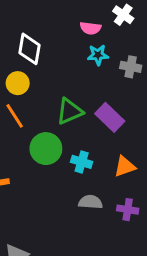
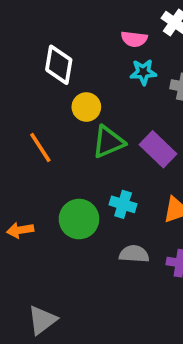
yellow circle: (18, 83) -> (86, 107), moved
green circle: (46, 149) -> (79, 219), moved

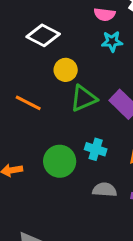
white diamond: (59, 65) -> (43, 35), turned -72
orange line: (40, 147) -> (28, 103), turned -30

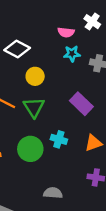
green triangle: (84, 98) -> (34, 107), moved, turned -40
gray semicircle: (105, 190) -> (53, 193), moved

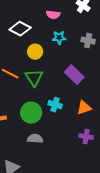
pink semicircle: (66, 32) -> (53, 15), moved
cyan star: (72, 54) -> (59, 38), moved
gray semicircle: (53, 193) -> (35, 139), moved

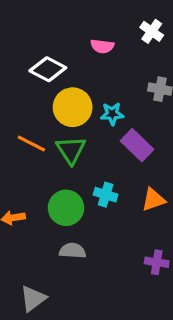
cyan star: (59, 38) -> (112, 114), moved
yellow circle: (35, 52) -> (73, 107), size x1.5
purple cross: (86, 137) -> (157, 262), moved

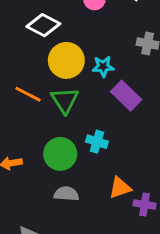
orange triangle: (153, 200) -> (120, 188), moved

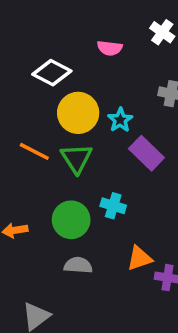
cyan star: (103, 67) -> (120, 120), turned -30

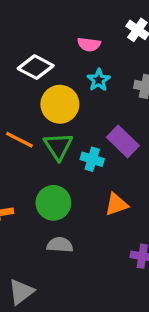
cyan star: (120, 120) -> (99, 80), moved
cyan cross: (113, 206) -> (92, 159), moved
orange triangle: (139, 258) -> (116, 204), moved

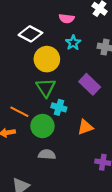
orange line: (19, 140) -> (19, 112), moved
cyan cross: (92, 159) -> (59, 107), moved

